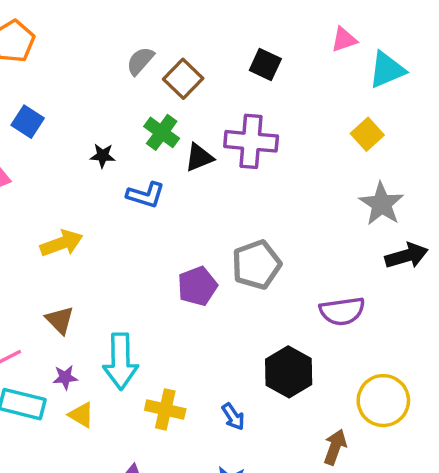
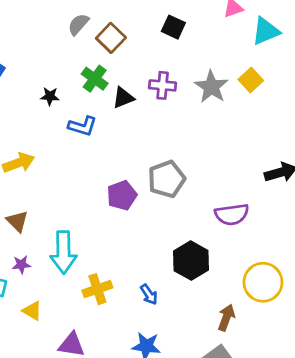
purple cross: (251, 141) -> (163, 85), size x0.7
gray star: (382, 204) -> (211, 87), moved
yellow cross: (165, 409) -> (97, 289), turned -32
yellow triangle: (81, 415) -> (32, 311), moved

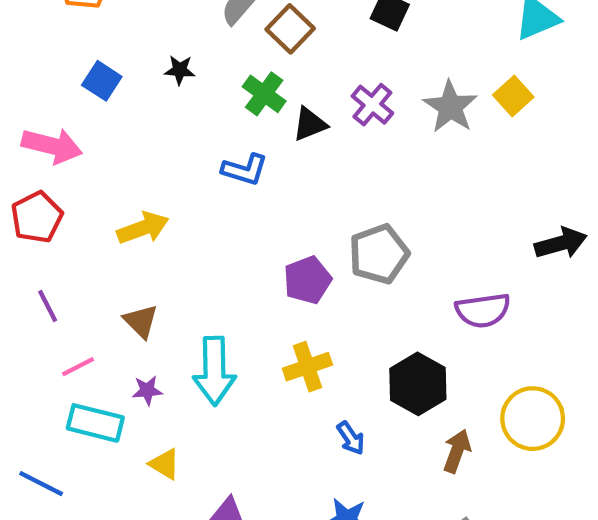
purple cross: (163, 85) -> (372, 105), turned 35
black star: (50, 96) -> (180, 70), moved
yellow cross: (97, 289) -> (307, 367), moved
brown arrow: (226, 318) -> (457, 451), moved

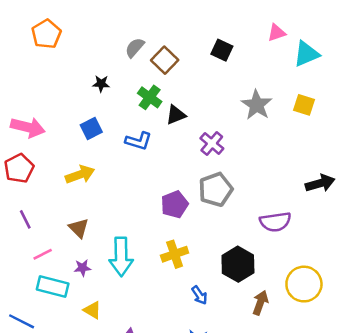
blue square: (102, 81) -> (91, 129), moved, turned 30
yellow square: (513, 96) -> (304, 105), moved, turned -30
purple cross: (372, 105) -> (212, 143), moved

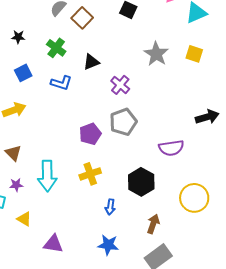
black star: (101, 84) -> (18, 37), moved
green cross: (150, 97) -> (56, 48), moved
blue arrow: (199, 295) -> (110, 207), turned 42
brown arrow: (260, 303) -> (153, 224), moved

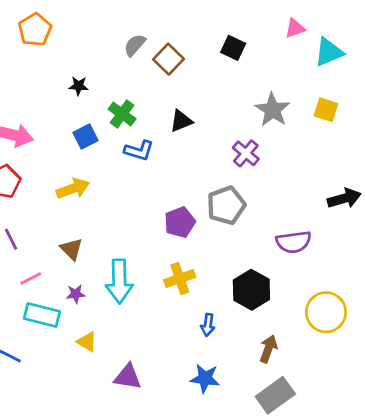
green cross: (56, 48) -> (122, 114), moved
purple cross: (120, 85) -> (246, 153), moved

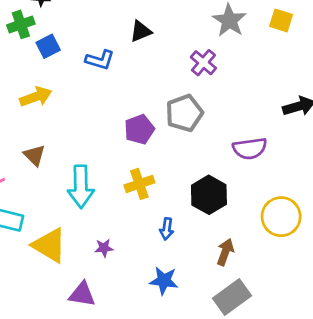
green cross: (122, 114) -> (21, 24), moved, turned 35
purple star: (76, 294) -> (104, 248), moved
yellow triangle: (87, 342) -> (49, 245), size x1.8
purple triangle: (128, 377) -> (82, 294), moved

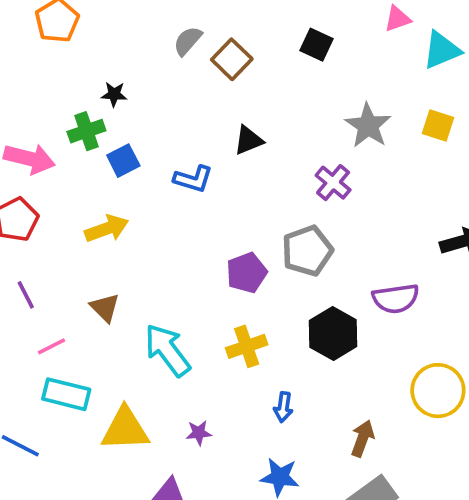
cyan arrow: (81, 187) -> (167, 350), turned 144
black hexagon: (209, 195) -> (333, 333), moved
yellow triangle: (49, 245) -> (125, 429), turned -33

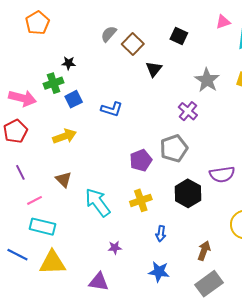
black triangle: (248, 140) -> (154, 69), moved, turned -30
yellow triangle: (125, 429) -> (53, 263), moved

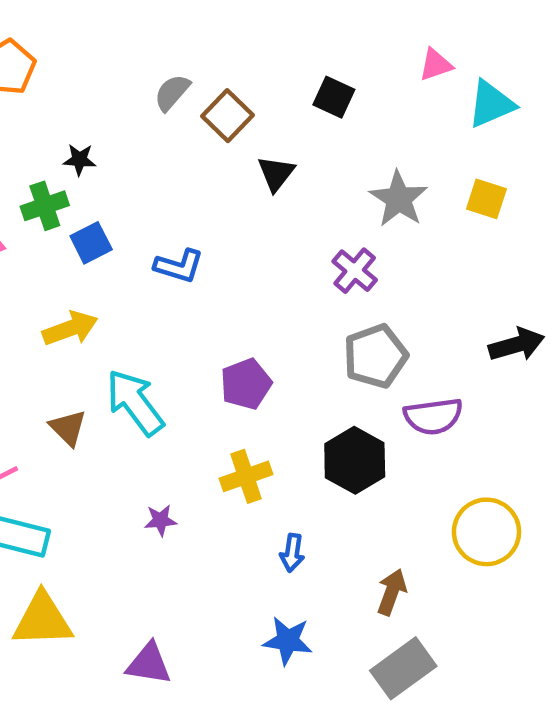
gray pentagon: (174, 148) -> (375, 356), moved
cyan arrow: (98, 202) -> (135, 402), moved
purple star: (115, 248) -> (160, 520), moved

